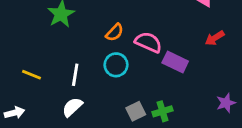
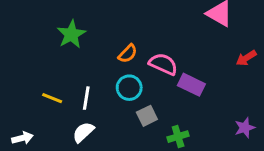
red arrow: (215, 38) -> (246, 58), moved
yellow line: (31, 75) -> (52, 98), moved
gray square: (136, 111) -> (147, 116), moved

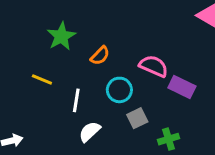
orange semicircle: (128, 54) -> (100, 56), moved
yellow line: (52, 98) -> (42, 79), moved
white semicircle: (83, 132) -> (90, 132), moved

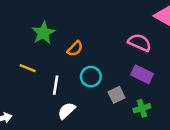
pink semicircle: (154, 66) -> (140, 43), moved
gray square: (137, 118) -> (116, 95), moved
green cross: (169, 139) -> (142, 108), moved

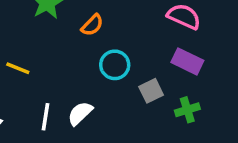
yellow line: (28, 68) -> (18, 68), moved
white line: (56, 85) -> (46, 117), moved

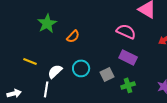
cyan circle: (115, 65) -> (81, 68), moved
white semicircle: (80, 113) -> (55, 71), moved

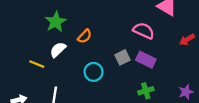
white semicircle: (55, 71) -> (58, 50), moved
gray square: (107, 74) -> (122, 57), moved

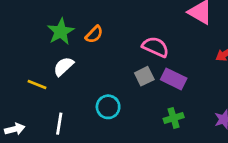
pink semicircle: (144, 31) -> (155, 47), moved
orange semicircle: (85, 36) -> (94, 34), moved
cyan circle: (94, 72) -> (108, 107), moved

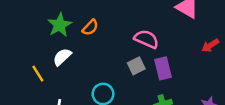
purple rectangle: (174, 79) -> (163, 68), turned 50
yellow line: (37, 85) -> (38, 74), turned 36

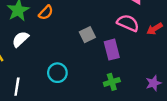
pink semicircle: (146, 39) -> (128, 23), moved
gray square: (136, 66) -> (87, 35), moved

